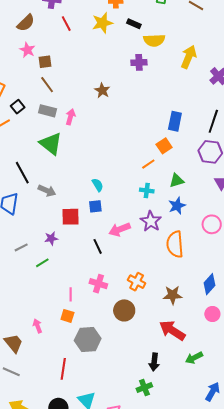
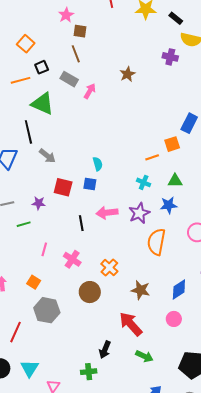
green triangle: (51, 144) -> (43, 104), moved, turned -30
pink line: (71, 294) -> (44, 249), moved
green arrow: (194, 358) -> (144, 356), turned -144

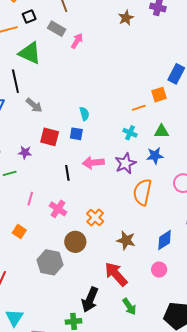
brown star: (127, 74) -> (126, 18), moved
gray hexagon: (47, 310) -> (50, 262), moved
black arrow: (105, 350) -> (90, 300), size x1.4
green arrow: (144, 356) -> (129, 307), turned 30

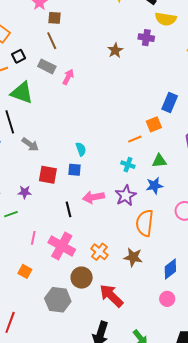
pink cross: (58, 209) -> (62, 246), size x1.5
brown star: (126, 240) -> (133, 257), moved
red arrow: (116, 274) -> (111, 296), moved

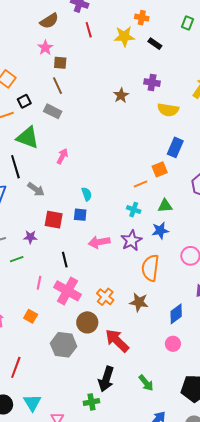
yellow semicircle: (166, 19) -> (168, 110), moved
pink arrow: (68, 77) -> (62, 156), moved
black line: (68, 209) -> (65, 260), moved

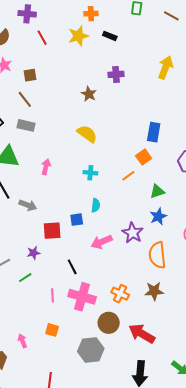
brown square: (60, 63) -> (30, 75), moved
yellow semicircle: (168, 110) -> (87, 134), moved, turned -140
cyan semicircle: (87, 194) -> (96, 205), moved, turned 40
cyan cross: (134, 210) -> (90, 173), moved

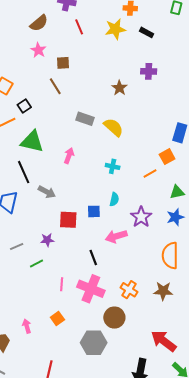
gray rectangle: (26, 125) -> (85, 119), moved
purple star: (133, 233) -> (141, 217), moved
black line: (72, 267) -> (93, 258), moved
orange square: (52, 330) -> (57, 318), turned 32
red arrow: (142, 334) -> (164, 341), moved

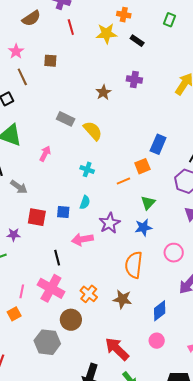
pink star: (38, 50) -> (16, 51), moved
brown line: (55, 86) -> (22, 77), moved
green triangle: (177, 192) -> (148, 203), turned -42
pink line: (62, 284) -> (22, 291), moved

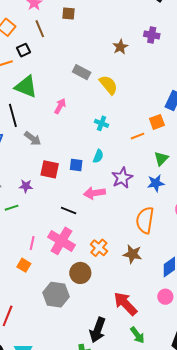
black line: (57, 258) -> (69, 210), turned -56
orange square: (14, 314) -> (24, 265), turned -32

